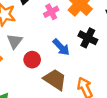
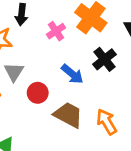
black cross: (88, 38) -> (104, 59), turned 30

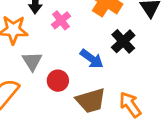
pink cross: (56, 31) -> (61, 20), moved
brown trapezoid: (68, 115) -> (91, 101), turned 140

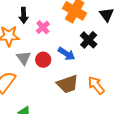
red circle: (58, 81) -> (43, 60), moved

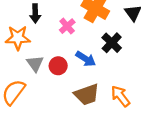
pink cross: (43, 27) -> (67, 26), moved

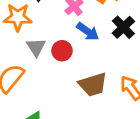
blue arrow: (86, 59) -> (88, 32), moved

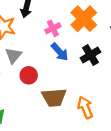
red circle: (62, 51) -> (29, 75), moved

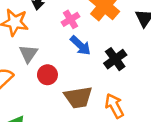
black cross: (90, 55) -> (115, 59), moved

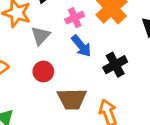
gray triangle: (28, 54) -> (41, 36), moved

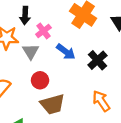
pink cross: (75, 18) -> (43, 31), moved
brown trapezoid: (72, 99) -> (52, 104), moved

